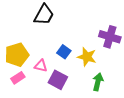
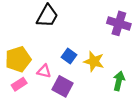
purple cross: (110, 37) -> (119, 23), moved
green arrow: (98, 82) -> (119, 81), moved

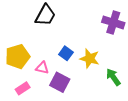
green arrow: (119, 81) -> (113, 77), turned -48
pink rectangle: (19, 84) -> (23, 88), moved

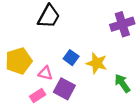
purple cross: (113, 22) -> (122, 24), turned -35
pink rectangle: (23, 88) -> (38, 96), moved

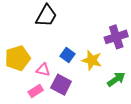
purple cross: (122, 24) -> (116, 37), moved
green arrow: (122, 83) -> (116, 79), turned 90

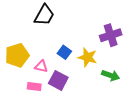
green arrow: (116, 79) -> (111, 75), turned 54
pink rectangle: (36, 91) -> (34, 86), turned 40

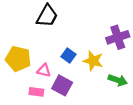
yellow pentagon: (17, 55) -> (18, 59), turned 30

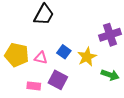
yellow star: (93, 61) -> (87, 57), turned 30
pink triangle: (44, 70) -> (41, 58), moved

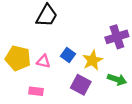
purple square: (58, 80) -> (81, 85), moved

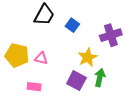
blue square: (68, 55) -> (72, 25), moved
green arrow: (117, 79) -> (100, 78), moved, turned -96

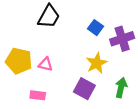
blue square: (72, 25) -> (95, 28), moved
green arrow: (100, 78) -> (121, 88), moved

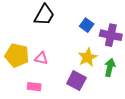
purple cross: (122, 39) -> (111, 35), turned 30
green arrow: (121, 88) -> (110, 67), moved

